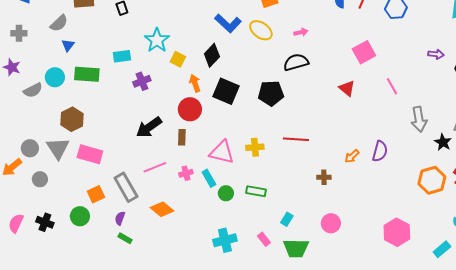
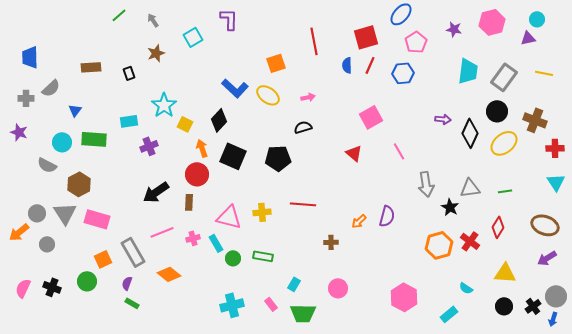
gray semicircle: (59, 23) -> (51, 88), moved
black semicircle: (296, 62) -> (303, 127), size x0.7
gray semicircle: (33, 90) -> (47, 165), moved, turned 54

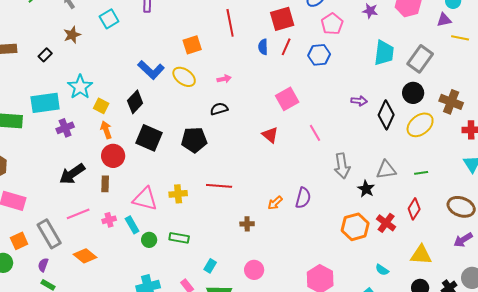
black rectangle: (129, 73) -> (45, 55), turned 64
yellow line: (544, 73) -> (460, 38), moved
cyan rectangle: (129, 121) -> (45, 103), size x1.6
orange arrow: (202, 148) -> (106, 130), moved

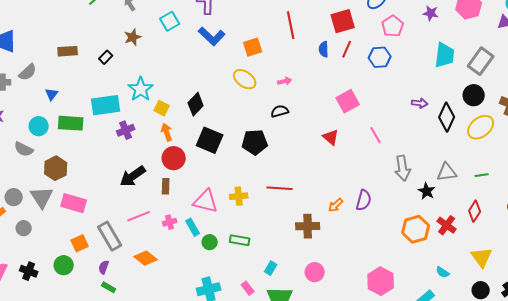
blue L-shape: (151, 70) -> (212, 36), moved
brown cross: (247, 224) -> (308, 226), size x1.6
yellow triangle: (421, 255) -> (482, 257), turned 50

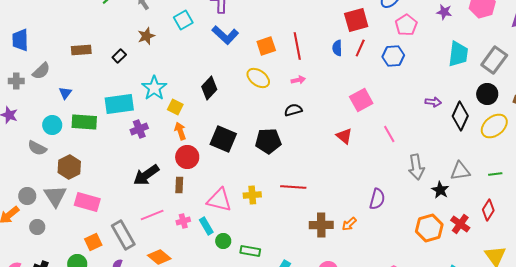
red line: (291, 25) -> (297, 46), moved
black diamond: (196, 104) -> (209, 88), moved
orange arrow: (336, 205) -> (349, 224), moved
green rectangle: (240, 240) -> (250, 251), moved

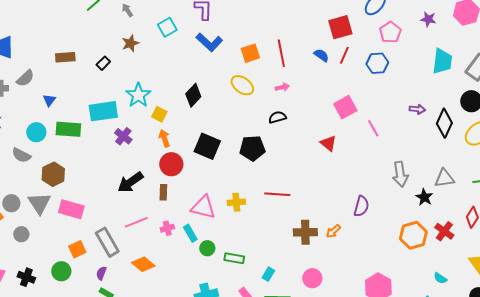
blue semicircle: (337, 48) -> (321, 55), turned 126
purple cross: (139, 129) -> (123, 136), turned -30
pink line: (389, 134) -> (373, 128), moved

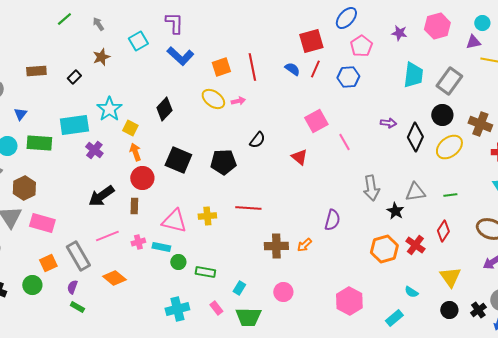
pink arrow: (282, 87) -> (238, 101), moved
black semicircle: (277, 117) -> (257, 140), moved, turned 144
cyan rectangle: (190, 233) -> (161, 247), turned -48

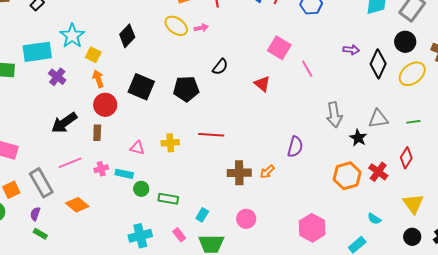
pink square: (316, 121) -> (279, 48), turned -30
pink triangle: (174, 221) -> (137, 148), size x0.6

